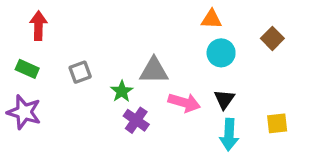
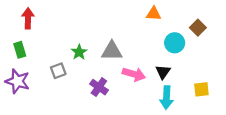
cyan circle: (221, 53) -> (175, 43), moved
green rectangle: (27, 69) -> (20, 50), turned 49
gray square: (80, 72) -> (58, 71), moved
green star: (122, 91) -> (79, 52), moved

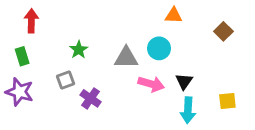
cyan circle: (175, 43) -> (159, 48), moved
green star: (79, 52) -> (79, 50), moved
purple cross: (99, 87) -> (91, 98), moved

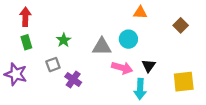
green rectangle: (22, 56) -> (26, 42), moved
yellow square: (227, 101) -> (184, 82), size x1.5
cyan arrow: (188, 110) -> (140, 89), moved

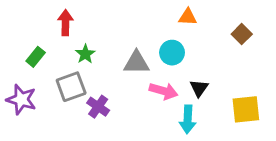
red arrow: (25, 17) -> (65, 23), moved
green rectangle: (26, 42) -> (36, 57), turned 56
gray square: (53, 65) -> (71, 87), size x1.5

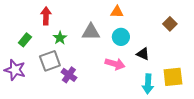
orange triangle: (188, 17) -> (117, 12), moved
gray triangle: (136, 63) -> (91, 32), moved
black triangle: (199, 88) -> (143, 54), moved, turned -40
cyan arrow: (188, 119) -> (148, 84), moved

